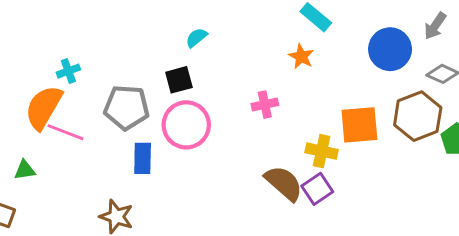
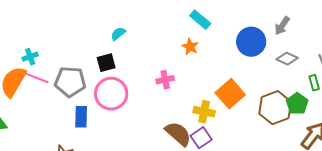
brown hexagon: (418, 116) -> (275, 108), moved
orange square: (359, 125) -> (230, 94), turned -36
pink line: (65, 132) -> (36, 78), moved

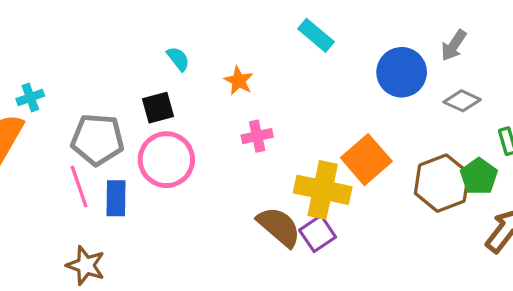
cyan semicircle: (118, 34) -> (178, 59), turned 91
orange star: (190, 47) -> (239, 81), moved
pink line: (36, 78) -> (79, 186), moved, turned 50
yellow cross: (204, 112) -> (323, 190), size x1.5

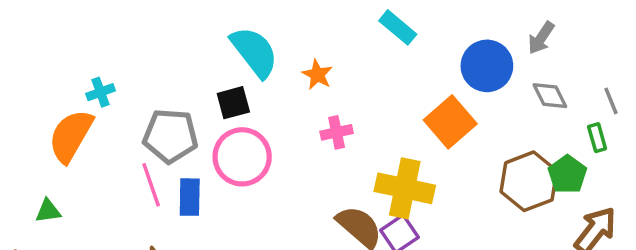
cyan semicircle: (178, 59) -> (254, 52), size x2.0
gray diamond: (462, 101) -> (550, 96), turned 39
orange square: (366, 160) -> (450, 122), moved

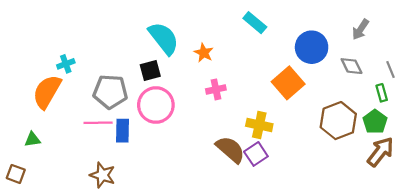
gray arrow: (541, 38) -> (360, 29), moved
green pentagon: (567, 174) -> (375, 122), moved
pink line: (151, 185) -> (98, 123), turned -72
yellow cross: (405, 188) -> (259, 125), size x0.7

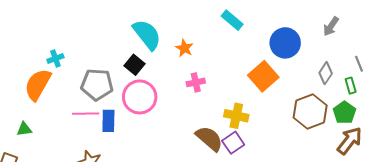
gray diamond: (352, 66) -> (326, 73), moved, turned 60
black square: (150, 71) -> (134, 65), turned -36

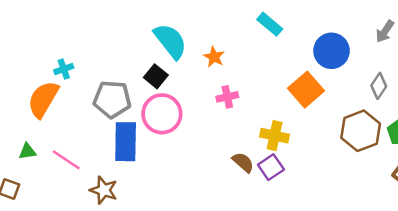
pink line: (86, 114) -> (66, 160), moved, turned 35
blue rectangle: (108, 121) -> (126, 142), size x1.5
brown semicircle: (209, 139) -> (243, 162), size x0.7

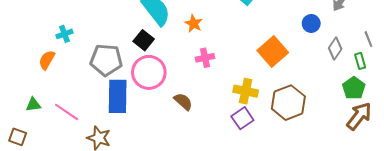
blue circle: (332, 51) -> (311, 23), moved, size x0.6
orange semicircle: (43, 99) -> (47, 60), size x0.6
brown hexagon: (361, 131) -> (288, 103), moved
brown semicircle: (243, 162) -> (183, 102), moved

